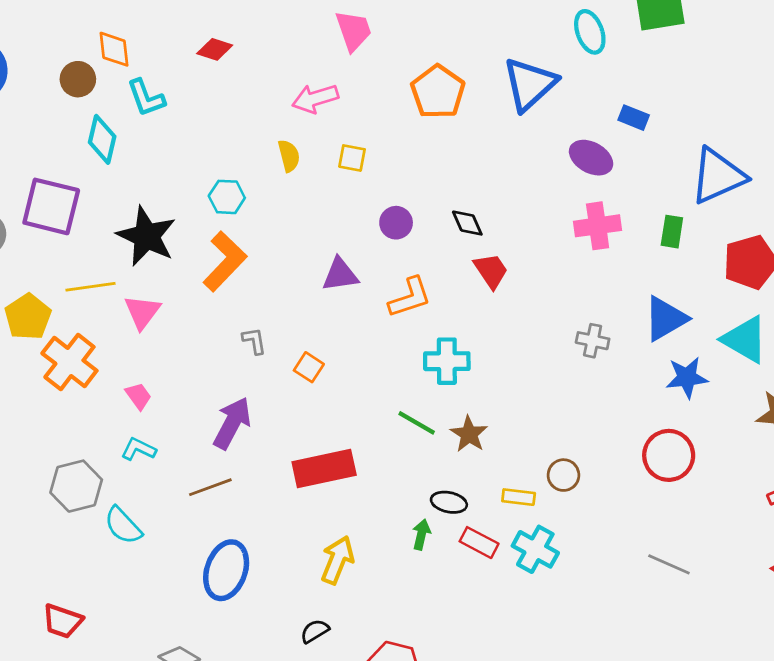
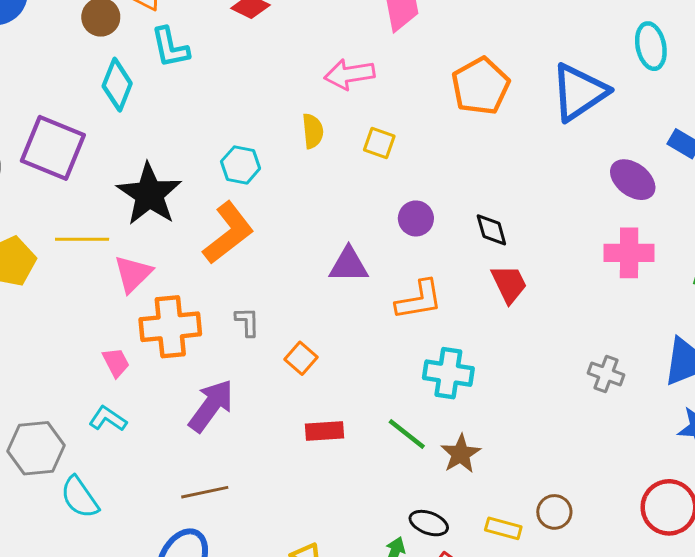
orange cross: (69, 362) -> (170, 327), moved, turned 38
red rectangle: (324, 468) -> (324, 431), moved, size x0.6
brown line: (210, 487) -> (205, 492), moved

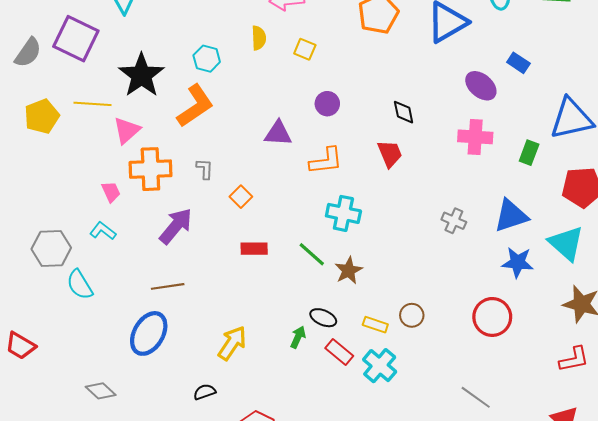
black diamond: (491, 230) -> (404, 112), moved

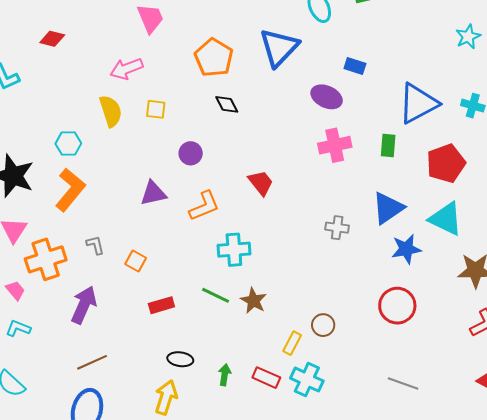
yellow semicircle: (259, 38) -> (111, 111), size x1.4
black diamond: (404, 112) -> (227, 104), moved
black ellipse: (323, 318) -> (180, 359), moved
yellow rectangle: (375, 325) -> (292, 343), turned -65

